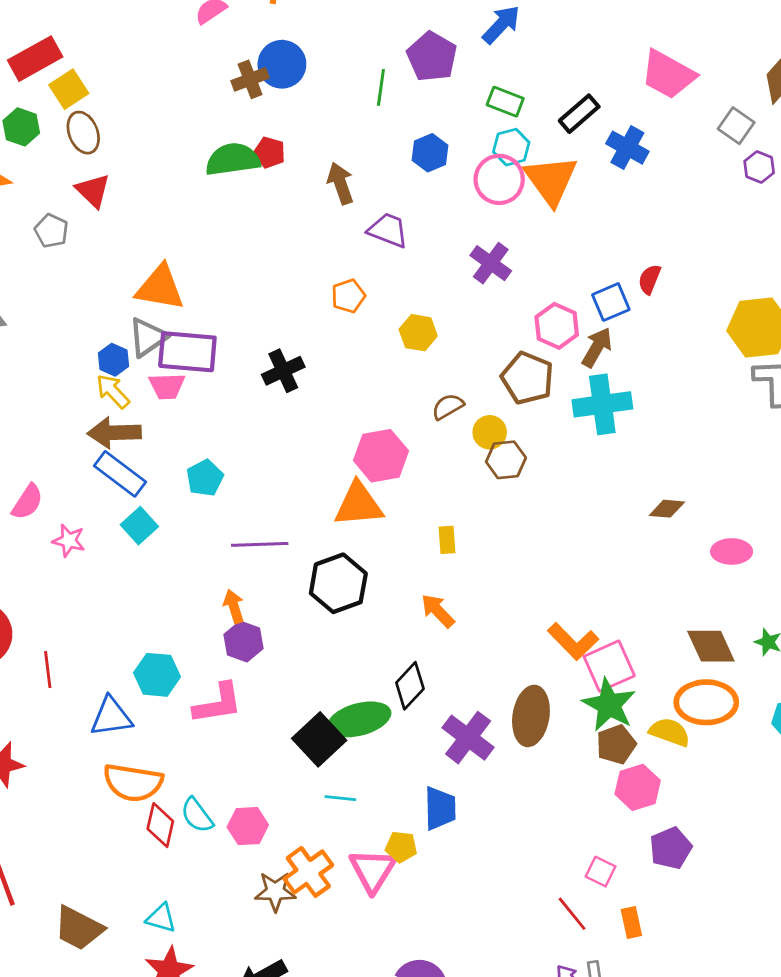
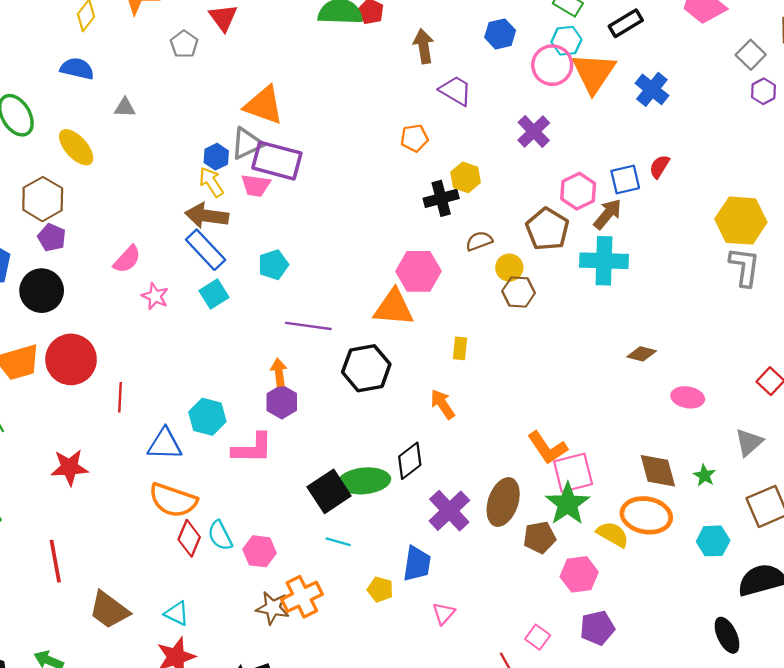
blue cross: (627, 148) -> (652, 89), moved
black cross: (283, 371) -> (441, 198), moved
brown pentagon: (616, 744) -> (539, 537), moved
pink triangle: (373, 870) -> (444, 613), moved, size x0.6

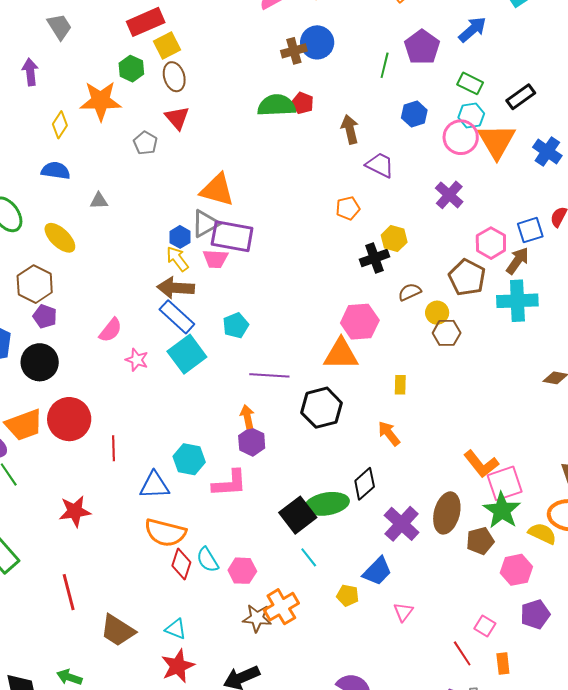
cyan square: (214, 294) -> (187, 354), size x1.5
cyan line: (338, 542) -> (309, 557), turned 40
blue trapezoid: (417, 564) -> (377, 571), turned 40

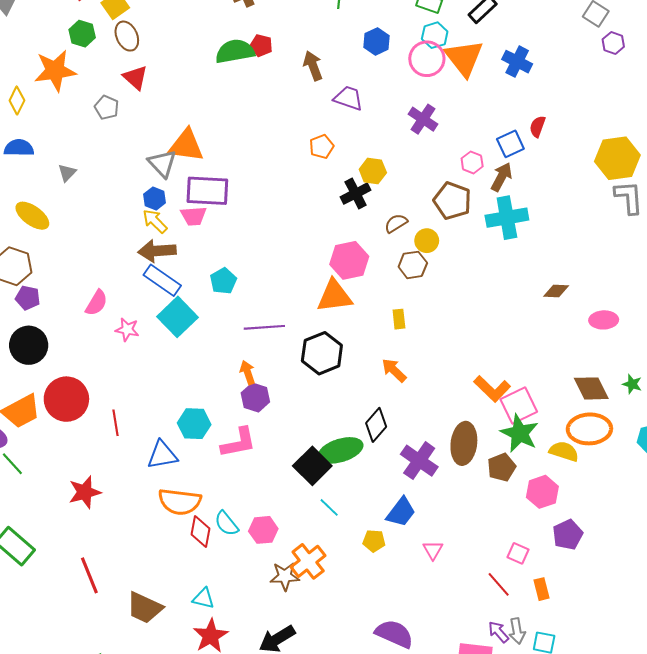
gray triangle: (99, 201) -> (67, 173), turned -36
gray triangle: (205, 224) -> (162, 164), moved, turned -36
pink hexagon: (491, 243) -> (472, 162), size x0.7
brown hexagon: (447, 333) -> (413, 265), moved

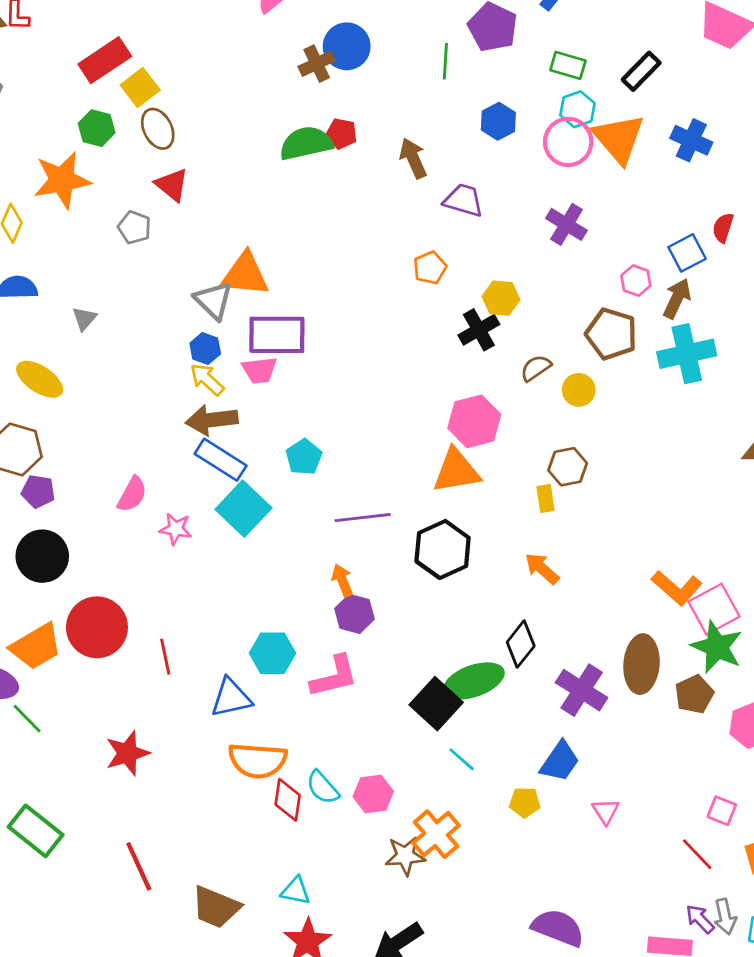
brown hexagon: (413, 265) -> (568, 467), moved

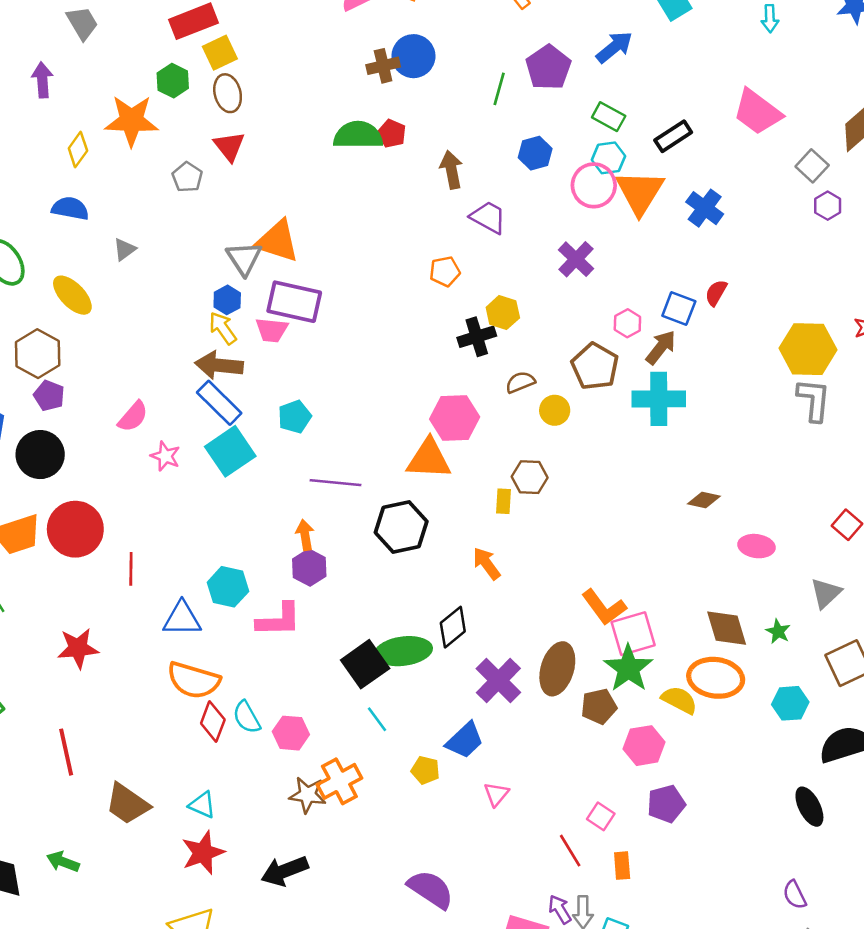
blue square: (687, 253) -> (679, 308), turned 36

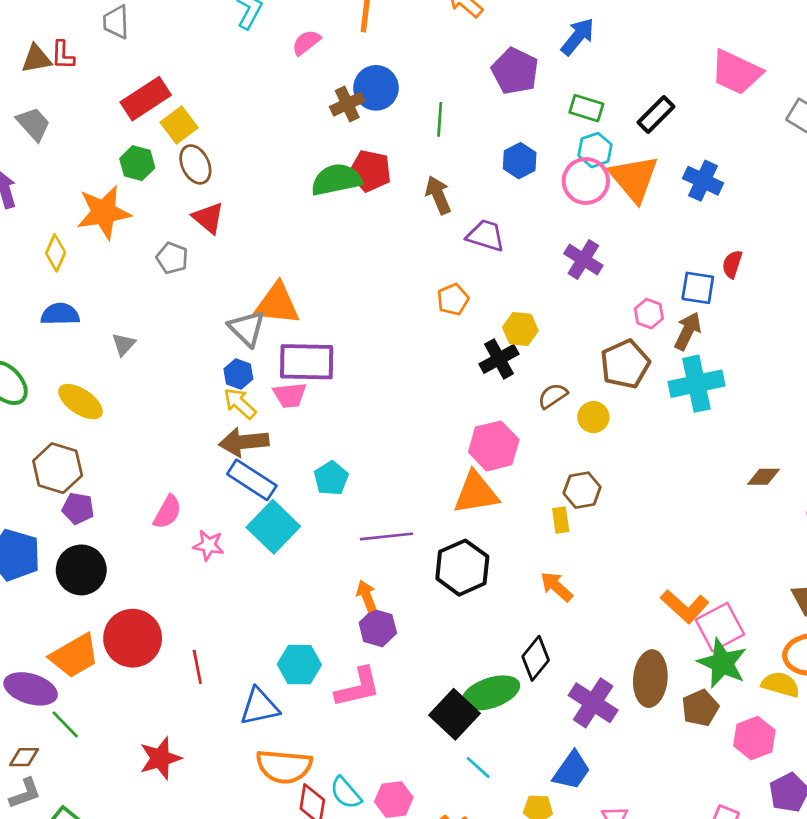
green line: (499, 89) -> (440, 119), moved
red pentagon: (392, 134) -> (370, 171), size x1.4
brown pentagon: (595, 366) -> (625, 364), turned 30

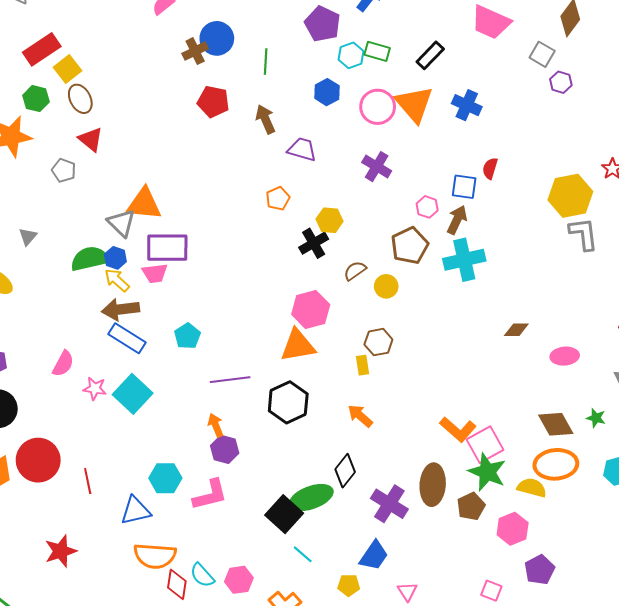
cyan hexagon: (595, 150) -> (351, 55), moved
green semicircle: (336, 180) -> (90, 259), moved
cyan square: (273, 527) -> (133, 394), moved

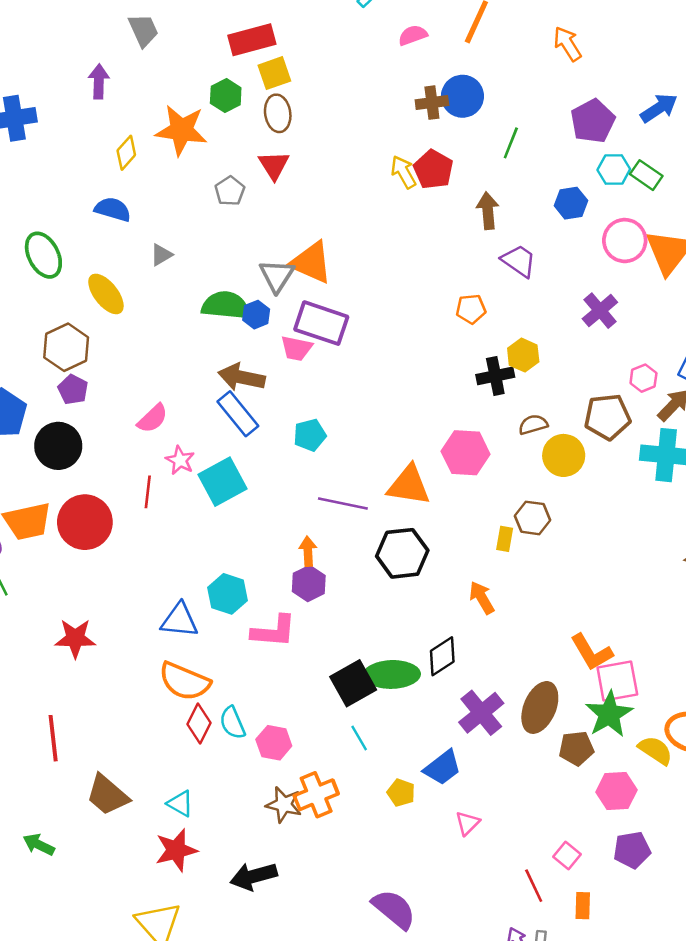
yellow arrow: (117, 280) -> (403, 172), moved
yellow circle: (386, 286) -> (564, 455), size x1.4
orange triangle: (298, 345) -> (409, 485), moved
red line: (88, 481) -> (148, 492), moved

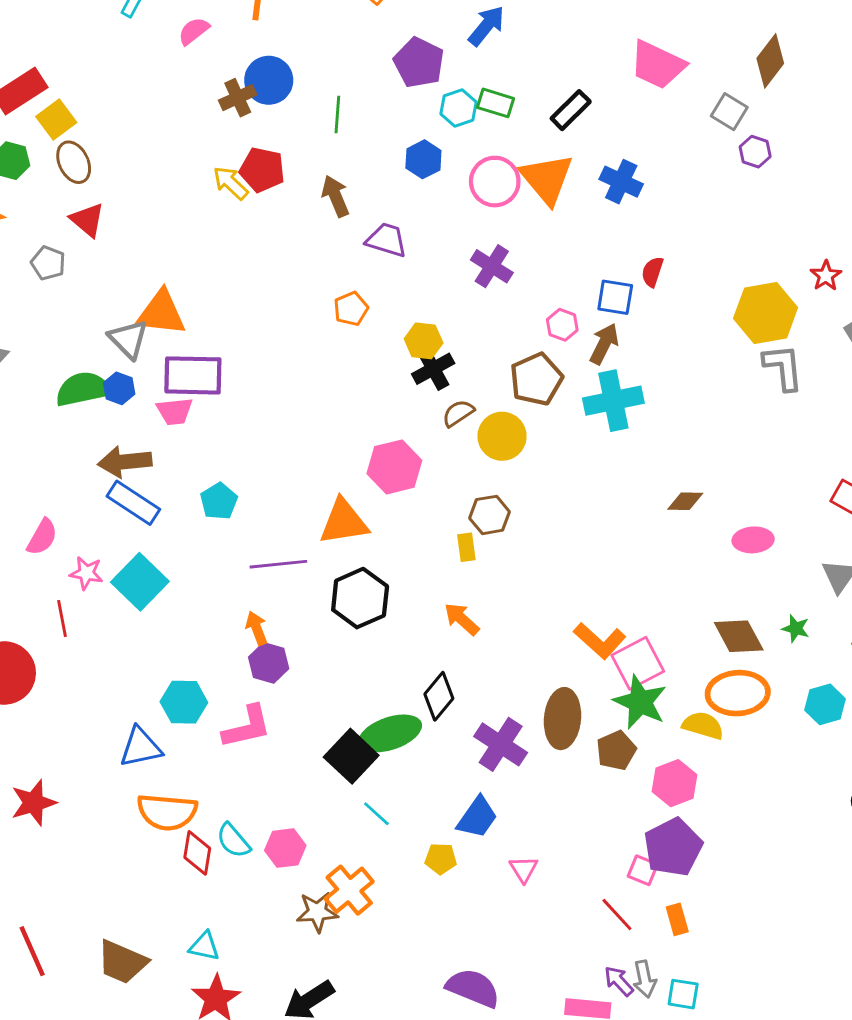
black cross: (495, 376) -> (433, 369), moved
red line: (53, 738) -> (32, 951), moved
purple pentagon: (632, 850) -> (673, 847), moved, size x1.4

